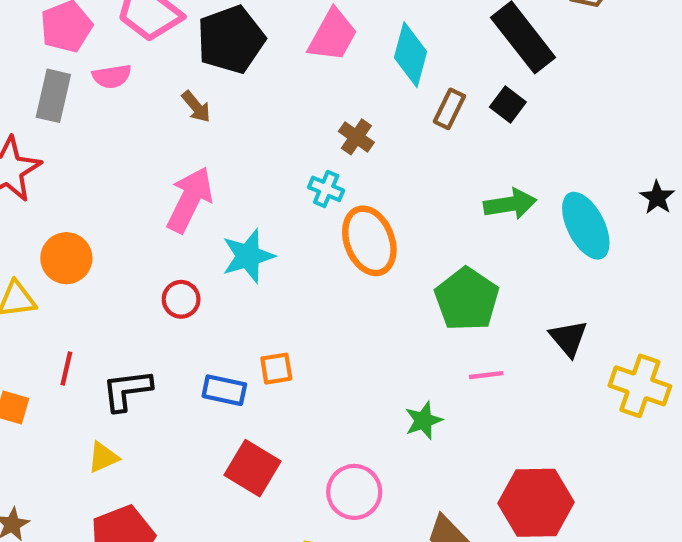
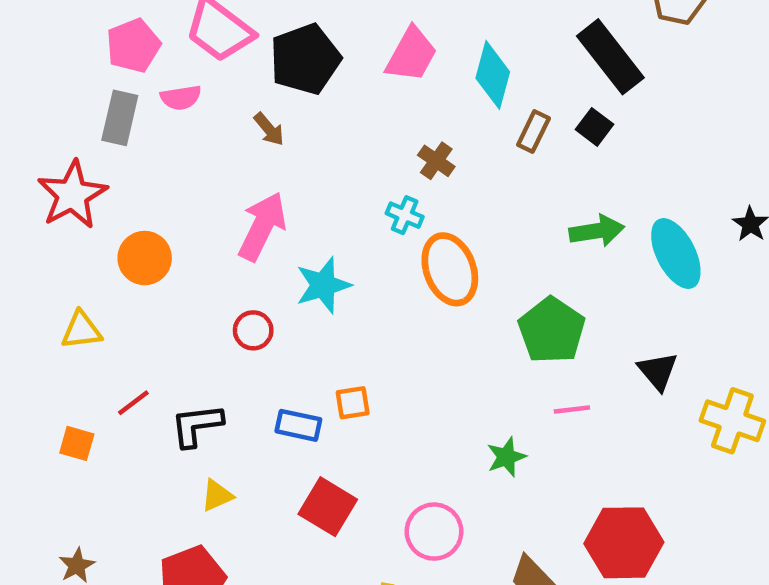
orange circle: (66, 258) -> (145, 258), moved
red line: (66, 369) -> (133, 403), turned 40
yellow triangle: (103, 457) -> (217, 495), moved

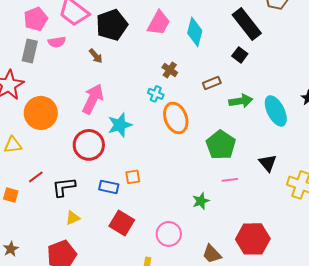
brown rectangle: (533, 131) -> (212, 83), moved, turned 42
orange circle: (145, 258) -> (41, 113), size x1.4
red circle: (253, 330) -> (89, 145), size x1.8

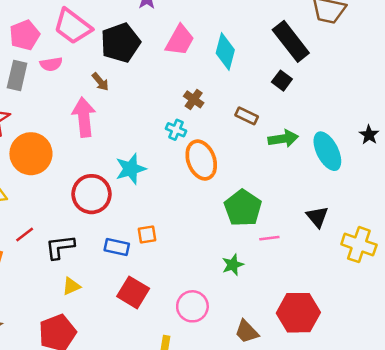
brown rectangle: (212, 83) -> (247, 116), turned 48
pink arrow: (93, 99) -> (84, 117), moved, turned -32
green pentagon: (221, 145) -> (243, 208), moved

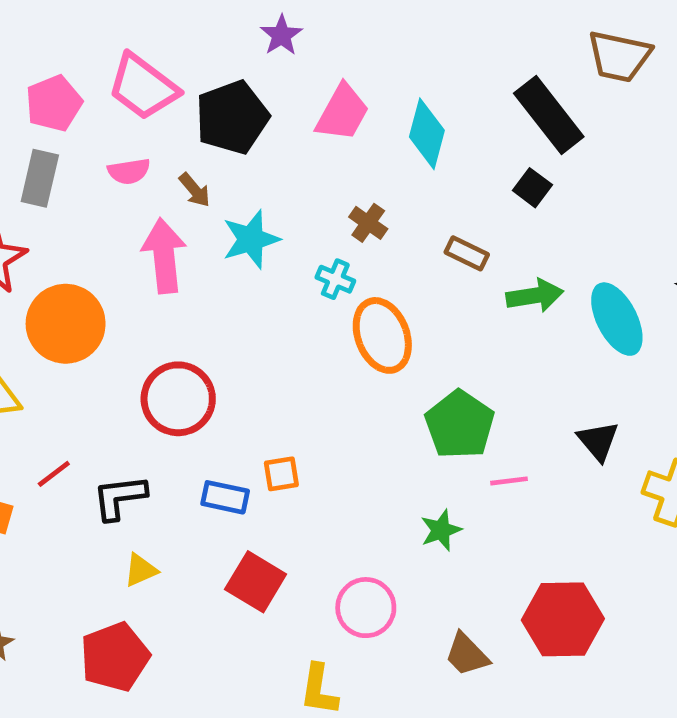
pink semicircle: (51, 64) -> (129, 171), moved
cyan star: (131, 169) -> (251, 239), moved

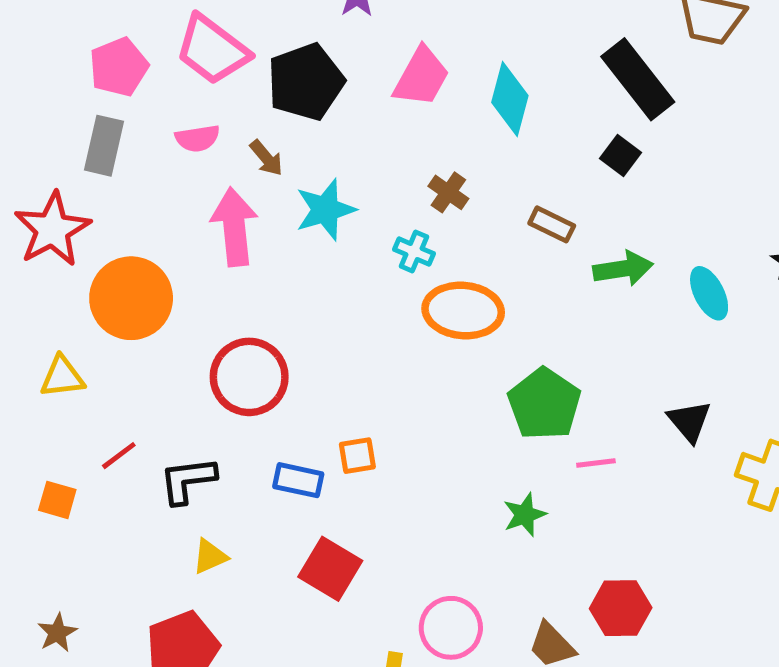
cyan ellipse: (617, 319) -> (709, 293), size x0.7
orange ellipse: (382, 335) -> (463, 311), turned -64
pink circle: (366, 608) -> (451, 628), moved
red hexagon: (563, 619) -> (621, 608), moved, size x0.7

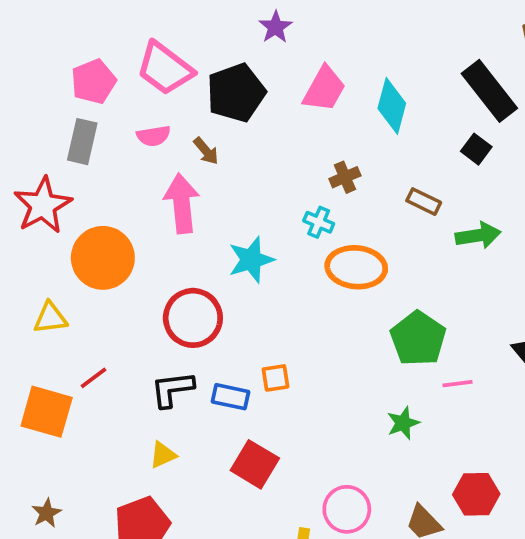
brown cross: (448, 192) -> (345, 177), turned 32
cyan star: (325, 210) -> (251, 260), moved
black L-shape: (188, 480) -> (172, 389), moved
orange square: (57, 500) -> (47, 412), size x1.8

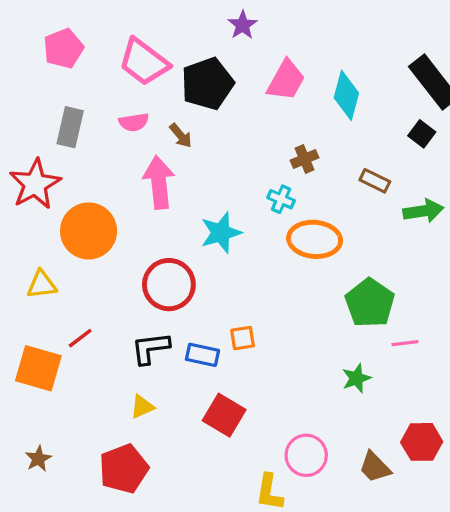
pink pentagon: (93, 81) -> (63, 48), moved

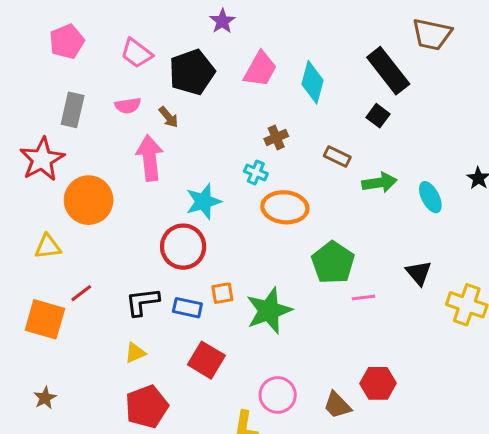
pink trapezoid: (144, 62) -> (137, 53), size x0.7
red circle: (169, 285) -> (183, 247), moved
green star: (356, 378) -> (269, 311), moved, size x1.8
red pentagon: (124, 469) -> (147, 407), moved

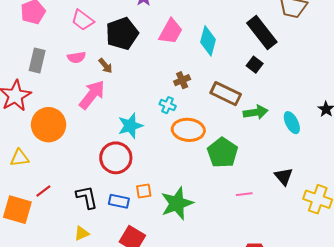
brown rectangle: (337, 156) -> (226, 94), size x1.6
pink arrow: (150, 158) -> (92, 95), turned 44
green pentagon: (333, 263) -> (222, 153), moved
black L-shape: (142, 302) -> (87, 197), turned 85

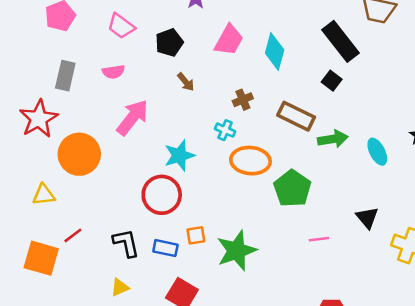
black pentagon: (122, 34) -> (169, 43), size x0.7
brown arrow: (105, 66) -> (186, 82), moved

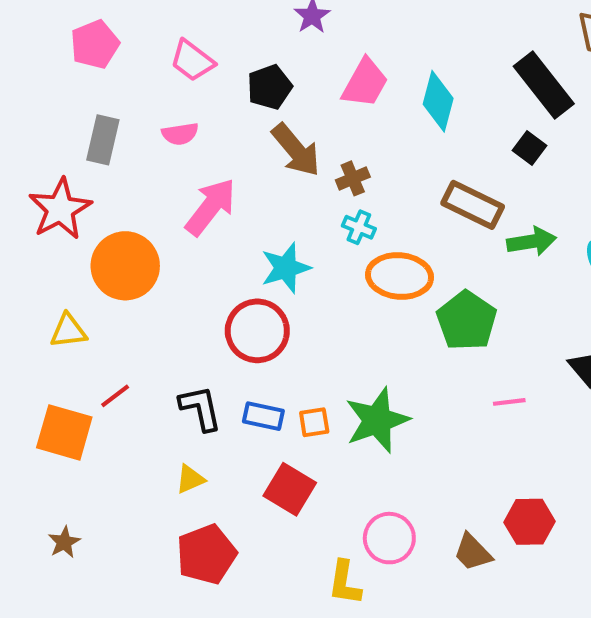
brown arrow: (186, 82) -> (296, 150), size x1.8
brown cross: (243, 100) -> (353, 178), moved
orange square: (196, 235) -> (314, 422), moved

